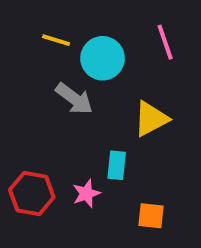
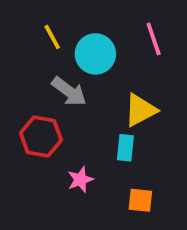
yellow line: (56, 40) -> (52, 37), turned 44
cyan rectangle: (117, 165) -> (125, 148), moved
red hexagon: (32, 194) -> (41, 136), moved

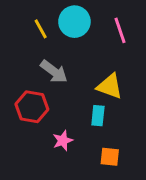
cyan circle: (95, 54) -> (74, 22), moved
yellow triangle: (140, 110) -> (110, 86), turned 48

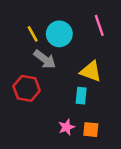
cyan circle: (74, 22) -> (59, 34), moved
yellow line: (41, 29) -> (33, 34), moved
pink star: (63, 141) -> (67, 127), moved

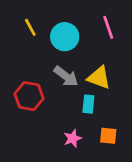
yellow line: (33, 34) -> (30, 27), moved
gray arrow: (45, 59) -> (66, 76), moved
orange square: (91, 130) -> (108, 136), moved

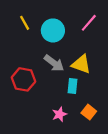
pink line: (108, 27) -> (89, 23), turned 60
orange square: (108, 136) -> (89, 112), turned 32

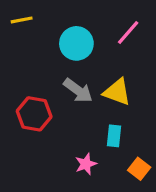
yellow line: (25, 23) -> (22, 20), moved, turned -72
cyan rectangle: (73, 86) -> (114, 136), moved
orange square: (89, 112) -> (139, 169), moved

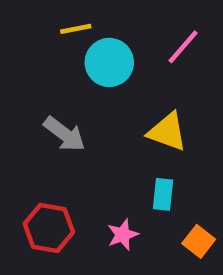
yellow line: (22, 20) -> (76, 29), moved
gray arrow: (78, 90) -> (65, 134), moved
red hexagon: (34, 114) -> (49, 228), moved

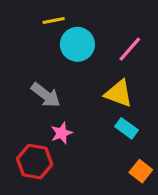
pink line: (183, 47) -> (130, 49), moved
cyan rectangle: (163, 194) -> (127, 128), moved, turned -60
pink star: (123, 235) -> (62, 133), moved

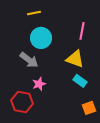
cyan circle: (77, 44) -> (41, 38), moved
pink line: (130, 49) -> (82, 31), turned -30
orange square: (141, 171) -> (89, 108), turned 32

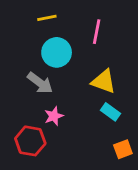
pink line: (82, 31) -> (97, 32), moved

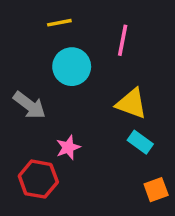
gray arrow: (40, 83) -> (30, 105), moved

